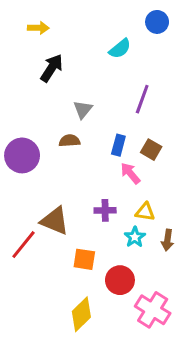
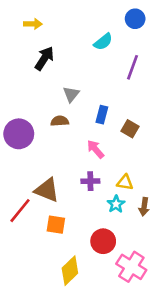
purple line: (142, 99) -> (133, 67), moved
blue rectangle: (118, 145) -> (102, 115), moved
pink arrow: (130, 173) -> (95, 149), moved
orange square: (84, 259) -> (56, 225), moved

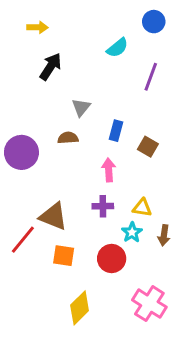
pink arrow: (95, 149) -> (109, 170), turned 36
red circle: (103, 241) -> (112, 259), moved

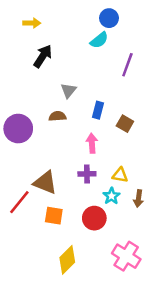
blue circle: (154, 22) -> (109, 18), moved

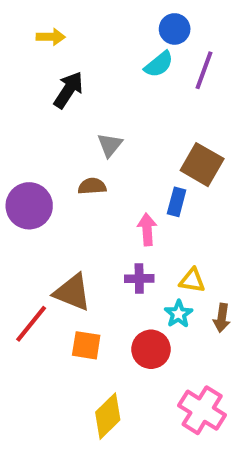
purple line: (127, 65) -> (204, 70), moved
blue rectangle: (98, 110) -> (177, 202), moved
brown square: (125, 124) -> (202, 165), moved, size x1.5

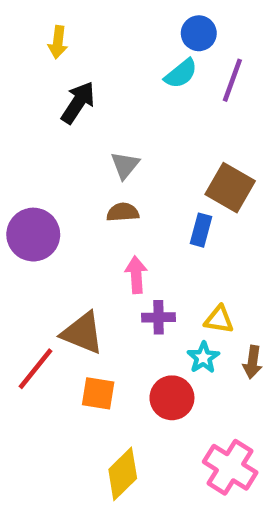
yellow arrow: (51, 37) -> (58, 42), turned 96
brown semicircle: (92, 186) -> (123, 212), moved
pink arrow: (147, 229) -> (136, 275), moved

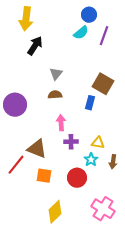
yellow arrow: (58, 42) -> (26, 19), size x1.6

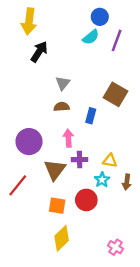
blue rectangle: (90, 103) -> (91, 116), moved
purple circle: (15, 105) -> (29, 142), moved
brown triangle: (37, 149) -> (55, 170), moved, turned 45
orange square: (44, 176) -> (57, 206), moved
pink cross: (103, 209) -> (116, 247), moved, size x0.6

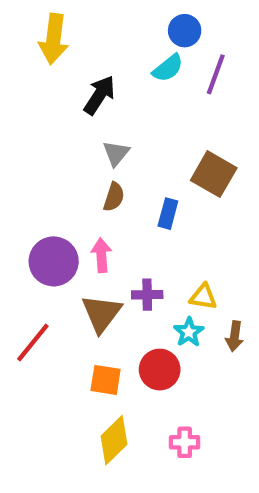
black arrow: (39, 52) -> (99, 95), moved
brown semicircle: (62, 107) -> (114, 197), turned 112
pink arrow: (68, 138) -> (101, 255), moved
pink cross: (116, 247) -> (185, 442), moved, turned -32

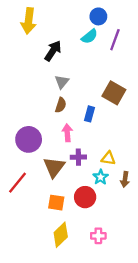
pink arrow: (101, 255) -> (67, 133), moved

